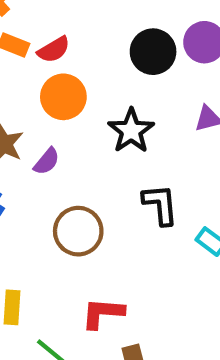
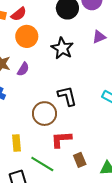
black L-shape: (160, 205) -> (67, 96), moved
brown circle: (78, 231) -> (44, 114), moved

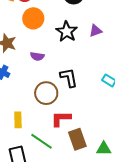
purple triangle: (99, 37) -> (96, 31), moved
purple semicircle: (23, 69) -> (37, 56), moved, turned 64
brown rectangle: (80, 160) -> (77, 139), size x1.5

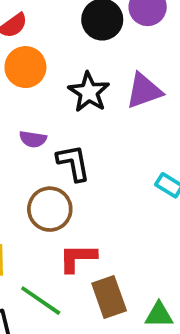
purple triangle: (96, 31) -> (144, 91), size x1.5
black L-shape: (69, 77) -> (73, 163), moved

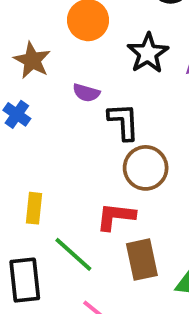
brown circle: (50, 209) -> (146, 168), moved

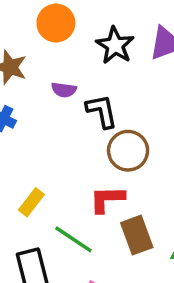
yellow rectangle: (34, 208) -> (31, 202), turned 40

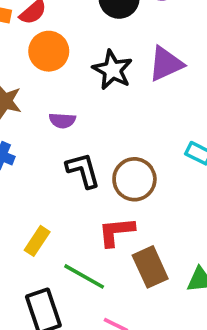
black L-shape: (102, 111) -> (83, 170), moved

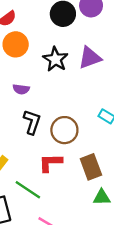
black L-shape: (83, 170) -> (32, 122), turned 30
brown rectangle: (150, 267) -> (91, 167), moved

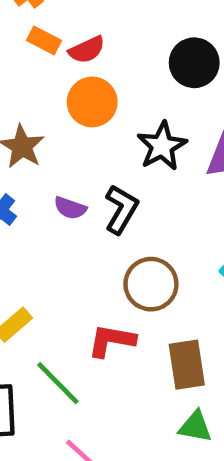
purple semicircle: (21, 89) -> (70, 208), moved
black L-shape: (32, 122) -> (121, 209), moved

